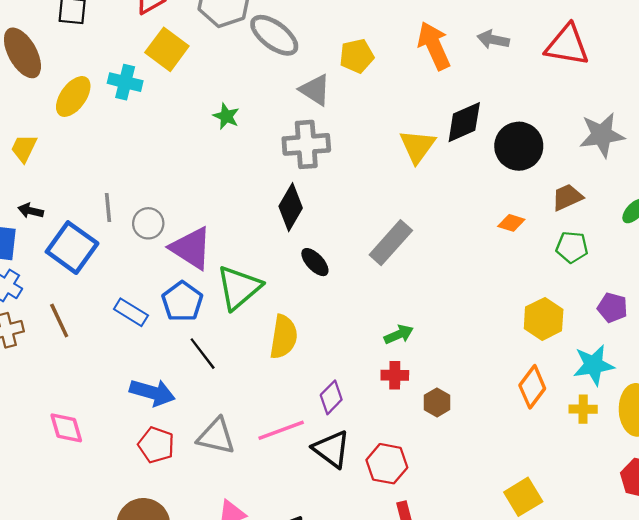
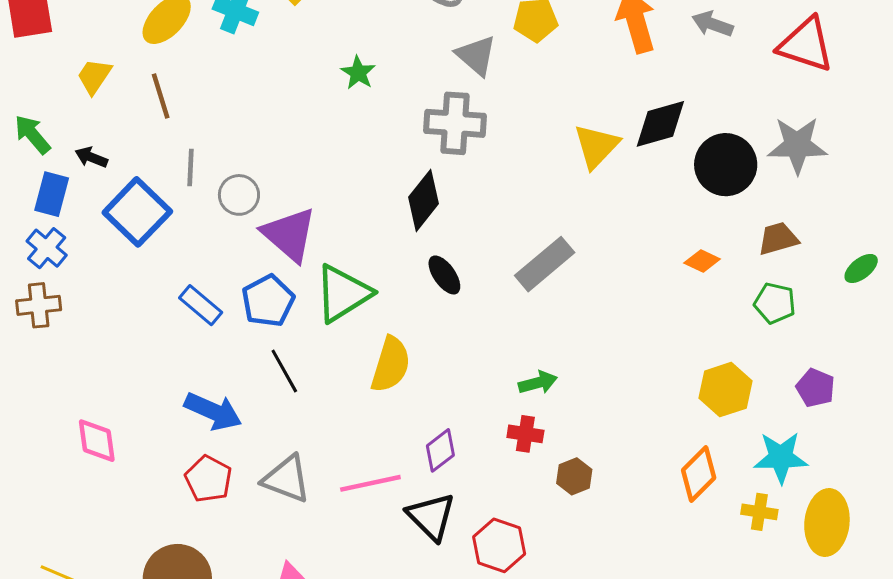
gray star: (602, 135) -> (797, 145), moved
brown line: (59, 320) -> (161, 96), moved

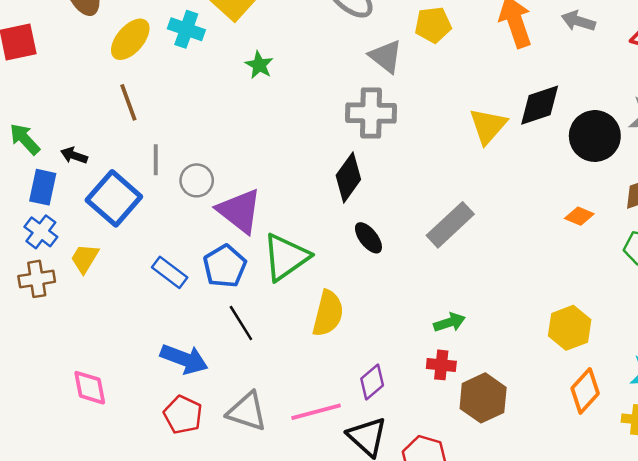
green star: (358, 73) -> (259, 65), moved
yellow trapezoid: (94, 76) -> (85, 258), moved
yellow hexagon: (725, 390) -> (570, 328), moved
brown hexagon: (574, 476) -> (483, 398), size x1.6

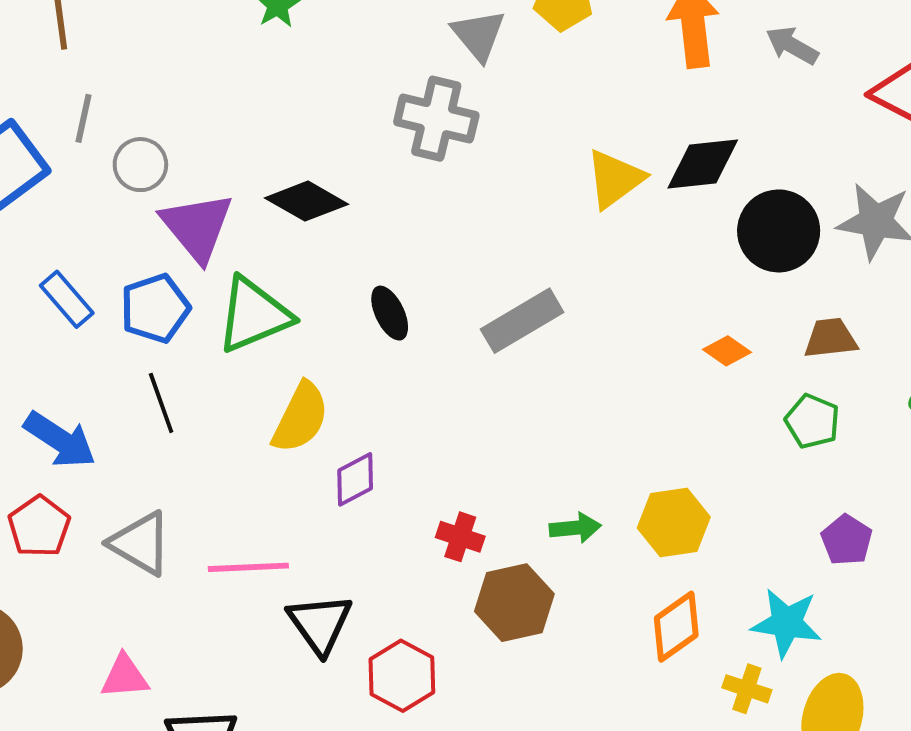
black diamond: (348, 177) -> (306, 201), moved, turned 72
green arrow: (450, 322) -> (575, 528), moved
purple diamond: (372, 382) -> (355, 479), moved

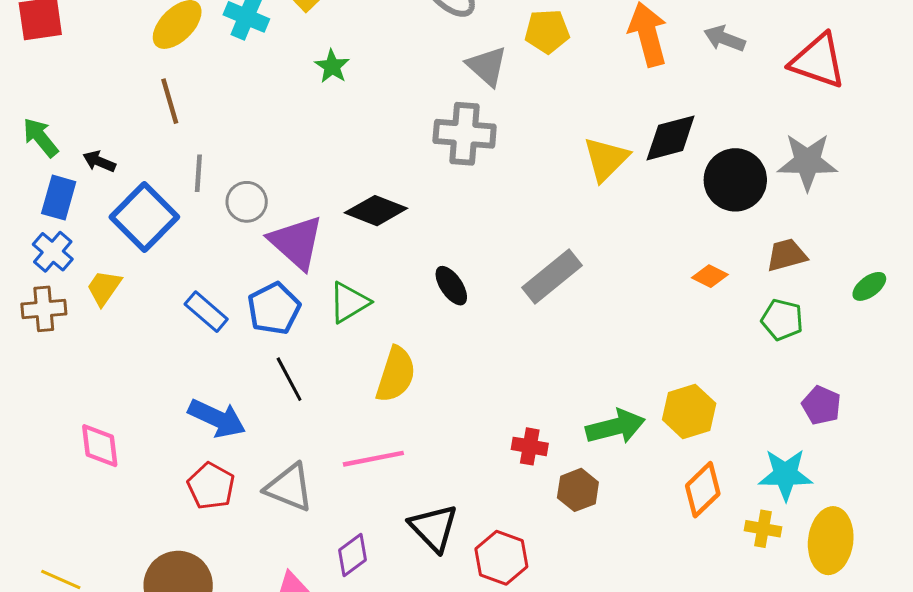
green triangle: (254, 315) -> (349, 302), size x0.7
purple diamond: (355, 479) -> (353, 555), moved
green arrow: (575, 528) -> (615, 427), size x1.5
pink line: (248, 567) -> (373, 459), moved
brown hexagon: (514, 603) -> (578, 490), size x0.7

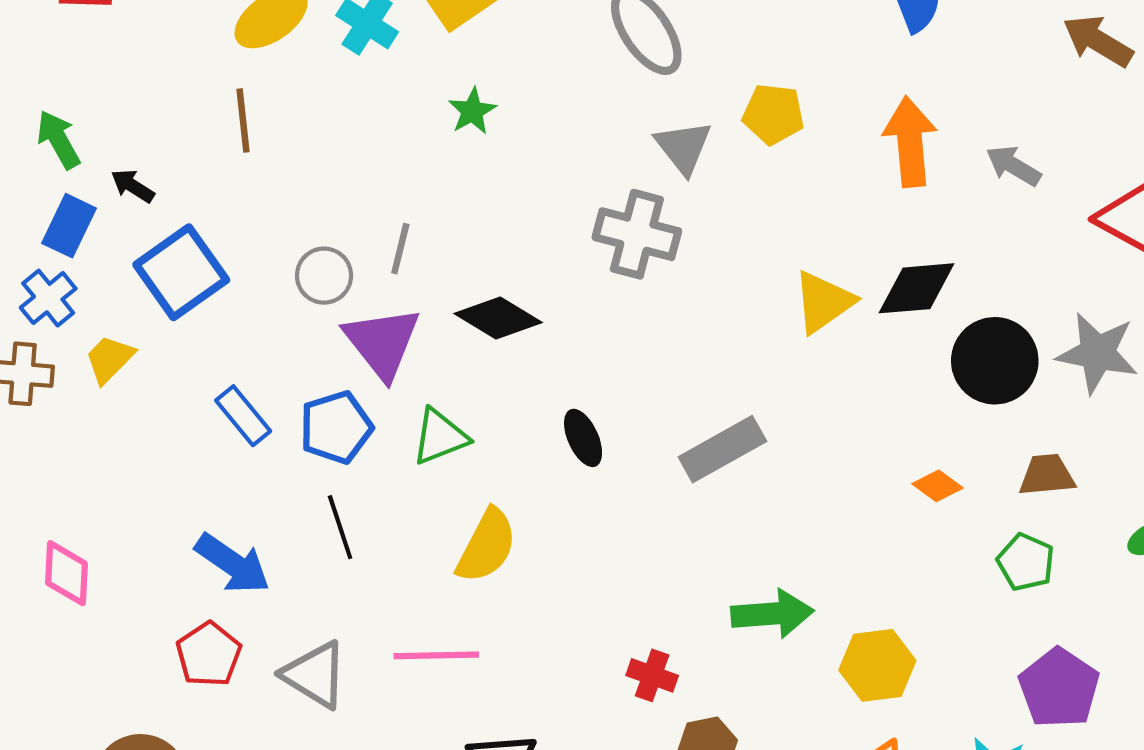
gray line: (198, 173) -> (400, 249), moved
purple pentagon: (821, 405) -> (1059, 688), size x1.5
green arrow: (615, 427) -> (772, 614), moved

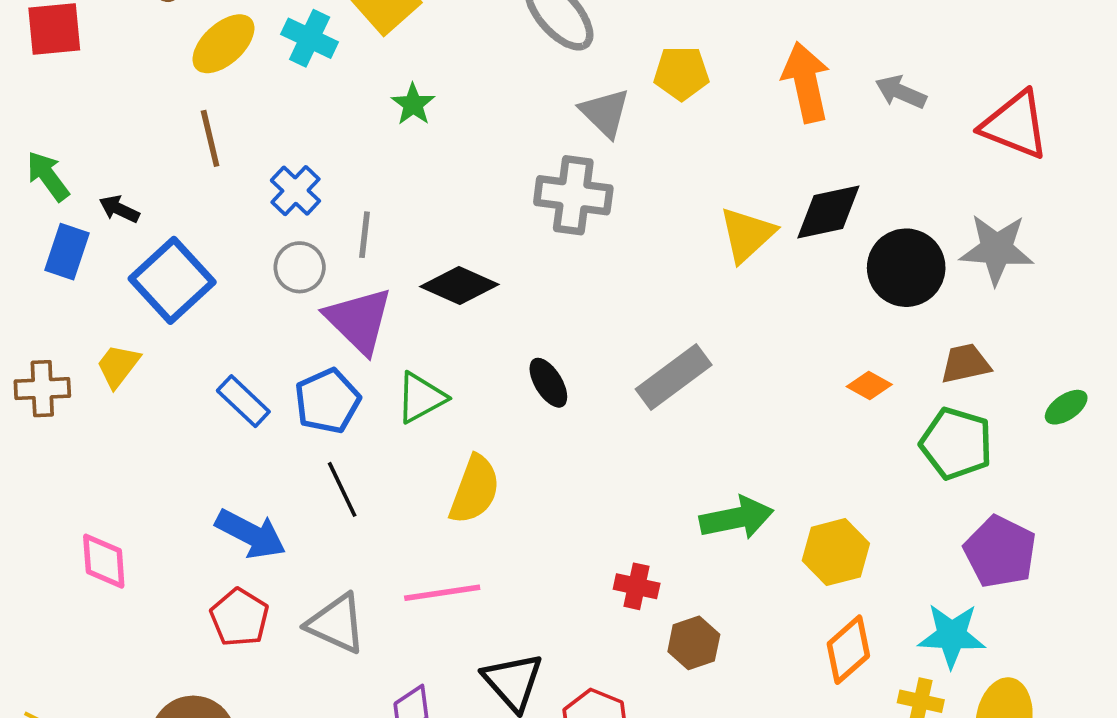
blue cross: (48, 298) -> (295, 191), moved
green pentagon: (1026, 562) -> (956, 443), size x1.4

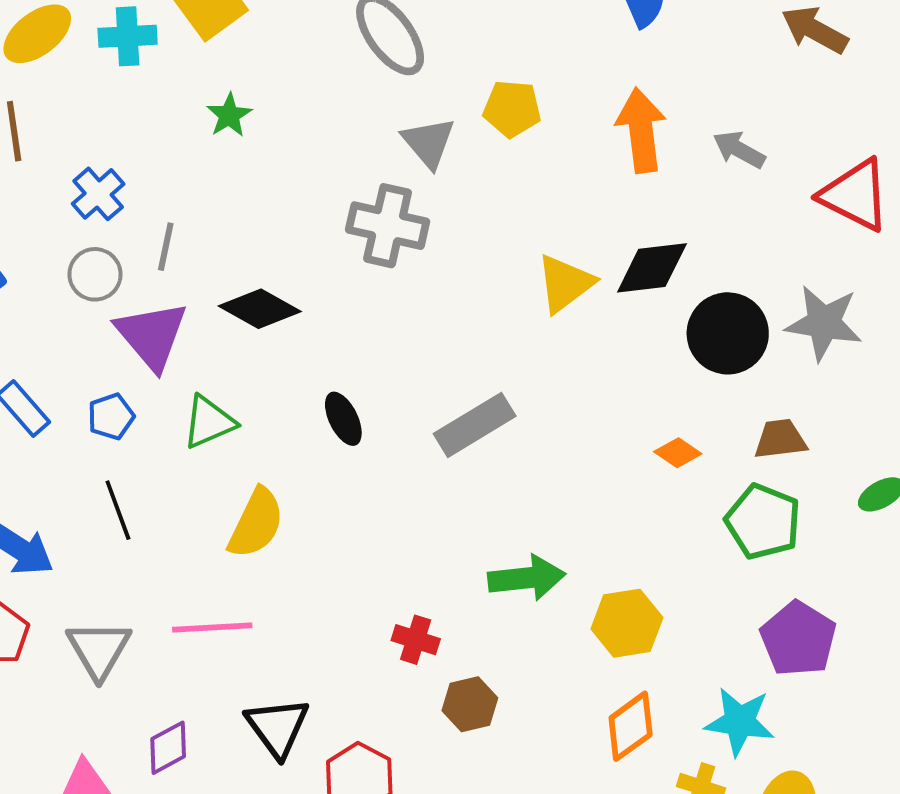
cyan cross: (310, 38) -> (128, 36), turned -34
blue pentagon: (327, 401) -> (111, 417), size x0.7
gray triangle: (336, 624) -> (99, 649), turned 30

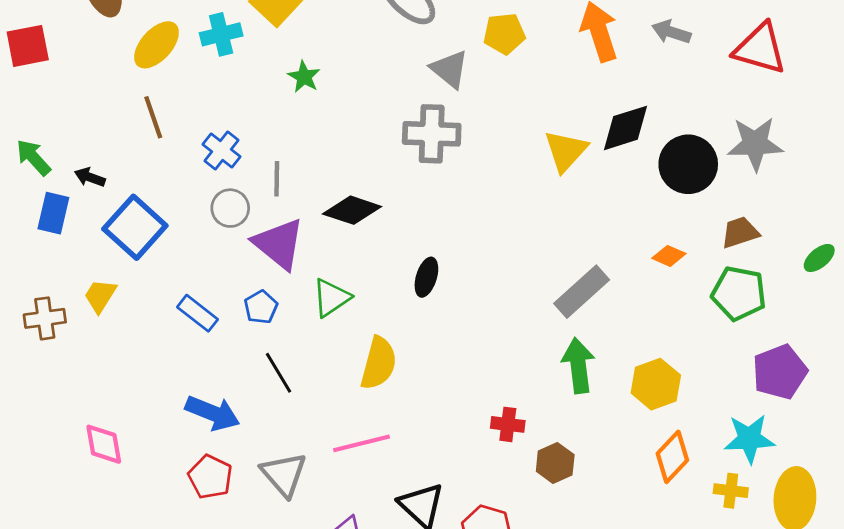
black ellipse: (343, 419) -> (426, 277), turned 54
gray rectangle: (475, 425) -> (582, 292), moved
green arrow: (527, 578) -> (578, 365), turned -80
purple pentagon: (798, 639) -> (780, 372), turned 30

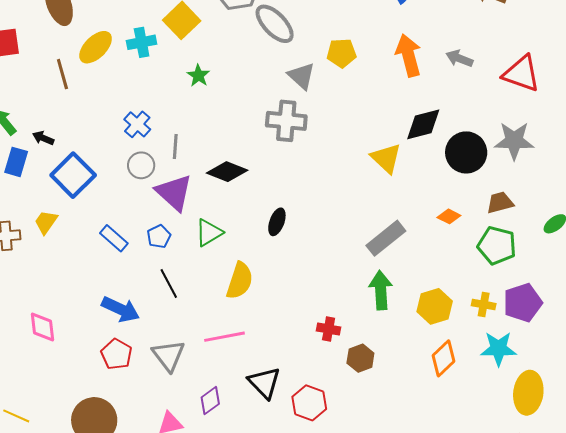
brown line: (153, 117) -> (62, 74), moved
yellow triangle: (566, 151) -> (386, 158), moved, turned -32
yellow cross: (731, 491) -> (484, 305), moved

